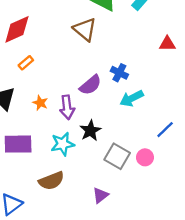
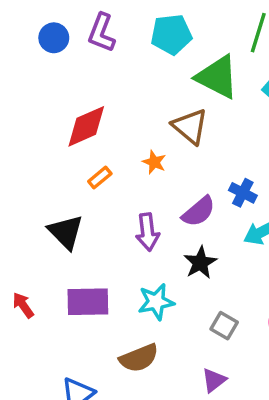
orange star: (40, 103) -> (154, 162), moved
purple arrow: (67, 107) -> (147, 232), moved
black star: (90, 131) -> (200, 263), moved
gray square: (117, 156) -> (224, 326), moved, size x0.7

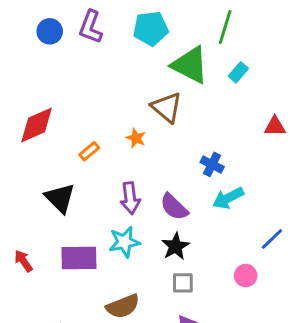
red diamond: (86, 126) -> (37, 125), moved
purple semicircle: (199, 212) -> (174, 207), moved, turned 84
black star: (200, 263) -> (175, 246), moved
cyan star: (156, 302) -> (124, 242), moved
gray square: (224, 326) -> (183, 283), moved, turned -30

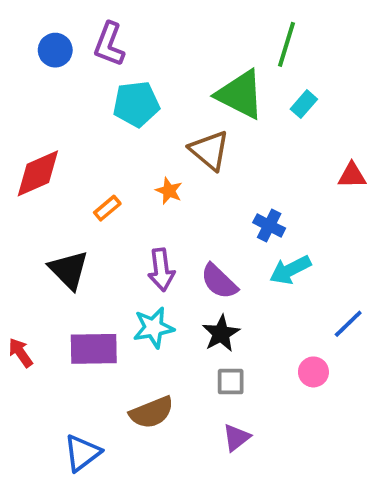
cyan pentagon: (151, 28) -> (136, 104), moved

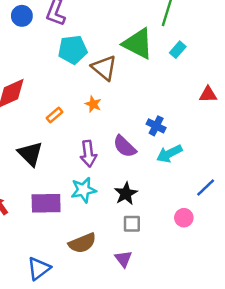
brown triangle: (209, 150) -> (104, 68), moved
purple semicircle: (219, 281) -> (125, 146), moved
purple triangle: (236, 437) -> (123, 259), moved, turned -30

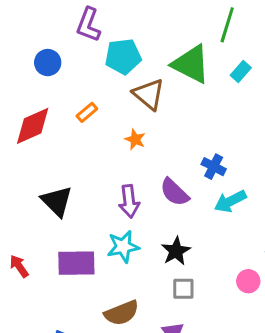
blue circle: (22, 16) -> (48, 63), moved
cyan pentagon: (73, 50) -> (123, 56), moved
orange rectangle: (55, 115) -> (87, 112), moved

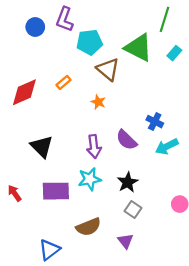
blue circle: (48, 63) -> (35, 27), moved
gray square: (183, 289) -> (133, 210), turned 35

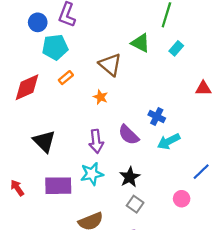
cyan pentagon: (90, 42) -> (55, 47), moved
green triangle: (138, 48) -> (140, 43), size x0.7

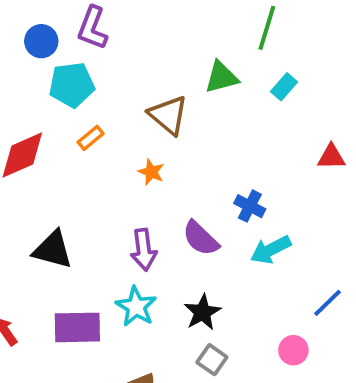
green triangle: (140, 43) -> (221, 77), turned -42
black triangle: (44, 141) -> (53, 250), turned -30
cyan star: (92, 174) -> (136, 307), turned -30

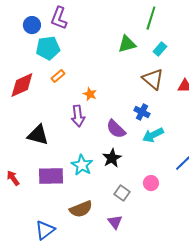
brown triangle: (168, 115) -> (153, 79), moved
purple arrow: (144, 250) -> (78, 116), moved
black star: (202, 312) -> (112, 158), moved
pink circle: (293, 350) -> (151, 183), moved

